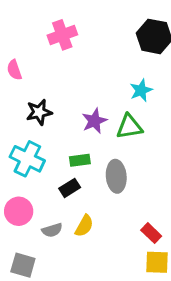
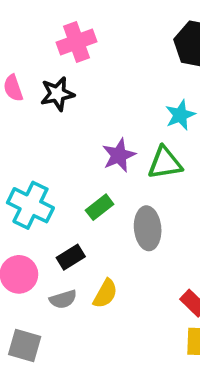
black star: (39, 112) -> (57, 94), moved
green rectangle: (80, 160) -> (100, 207), turned -30
black rectangle: (70, 188) -> (71, 257), moved

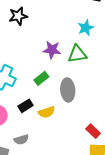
purple star: (119, 155) -> (52, 50), turned 30
yellow semicircle: (105, 294) -> (47, 112), moved, turned 42
gray semicircle: (63, 299) -> (21, 140), moved

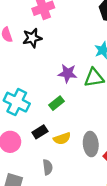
gray ellipse: (68, 90) -> (91, 144), moved
gray semicircle: (21, 140) -> (48, 167), moved, turned -80

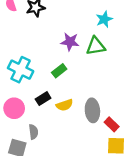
gray semicircle: (48, 167) -> (33, 132), moved

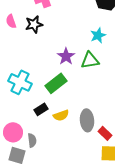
purple star: (70, 42) -> (66, 56), turned 30
green rectangle: (59, 71) -> (56, 83), size x1.5
pink circle: (14, 108) -> (13, 132), moved

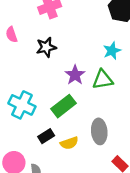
black star: (34, 24) -> (46, 47), moved
gray ellipse: (87, 120) -> (99, 131), moved

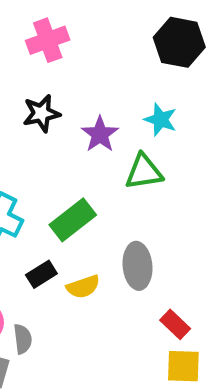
cyan star: (112, 51) -> (160, 120), turned -30
purple star: (75, 75) -> (100, 134), moved

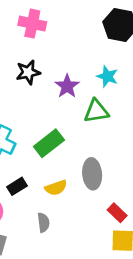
pink cross: (48, 40) -> (32, 24), turned 32
black rectangle: (41, 274) -> (17, 186), moved
gray semicircle: (23, 339) -> (43, 223), moved

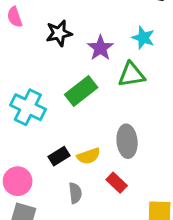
green rectangle: (49, 143) -> (81, 91), moved
black rectangle: (17, 186) -> (59, 156), moved
red rectangle: (117, 213) -> (117, 183), moved

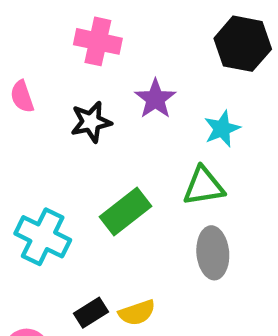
cyan star: (143, 38) -> (222, 129), turned 30
purple star: (100, 48) -> (155, 99), moved
gray ellipse: (127, 141) -> (213, 253), moved

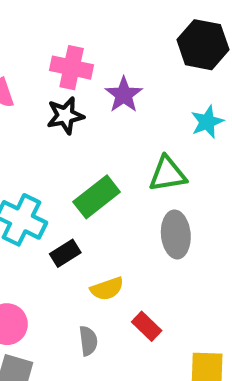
pink cross: (98, 41) -> (72, 68), moved
cyan star: (222, 129) -> (207, 122), moved
black rectangle: (91, 313) -> (65, 253), moved

